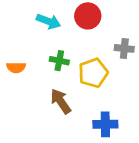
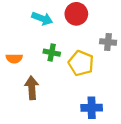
yellow pentagon: (93, 73) -> (81, 63), turned -30
brown arrow: (61, 101) -> (32, 88), moved, turned 30

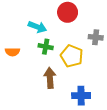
cyan arrow: (42, 19) -> (37, 27), moved
brown arrow: (32, 88) -> (50, 78), moved

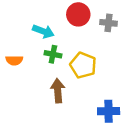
gray cross: (96, 37) -> (109, 23), moved
blue cross: (81, 96) -> (109, 111), moved

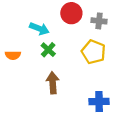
green cross: (53, 54) -> (48, 50), turned 32
yellow pentagon: (83, 65) -> (93, 52), moved

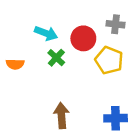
red circle: (71, 13) -> (83, 38), moved
brown arrow: (53, 83) -> (61, 116), moved

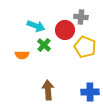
gray cross: (116, 24) -> (81, 17), moved
orange semicircle: (15, 64) -> (22, 55), moved

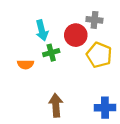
cyan arrow: (36, 26) -> (42, 30), turned 54
green cross: (44, 45) -> (51, 53), turned 32

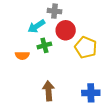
gray cross: (94, 20) -> (55, 11), moved
cyan arrow: (42, 30) -> (36, 26), turned 72

